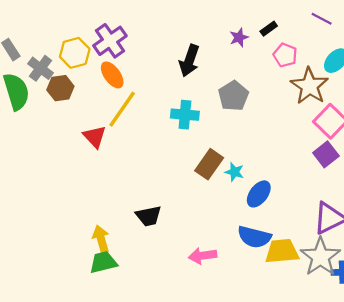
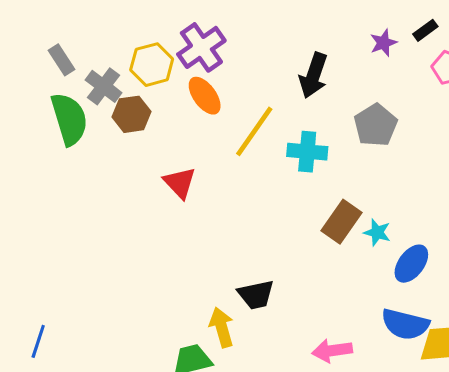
yellow line: (122, 109) -> (254, 131), moved
yellow arrow: (101, 239) -> (222, 327), moved

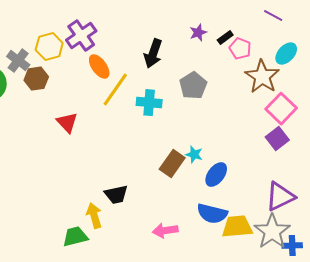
black rectangle: (425, 30) -> (225, 38), moved
orange ellipse: (205, 96) -> (99, 67), moved
brown rectangle: (341, 222) -> (172, 164), moved

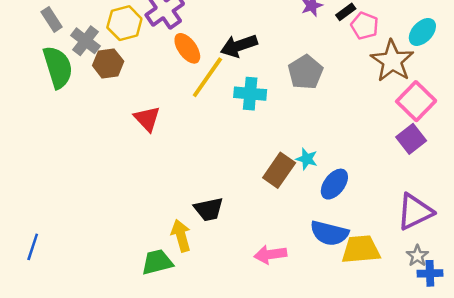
black arrow: (153, 54) -> (239, 46), moved, turned 52
gray star: (272, 232) -> (417, 256), moved, size x0.5

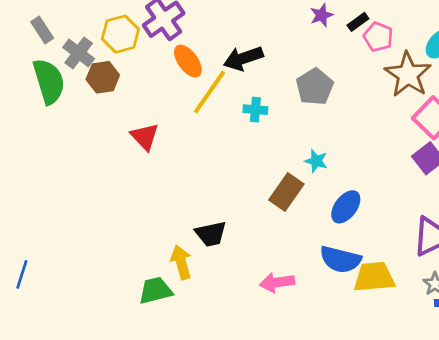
cyan cross: (250, 94) -> (255, 110), size x0.7
cyan star: (307, 159) -> (316, 161), moved

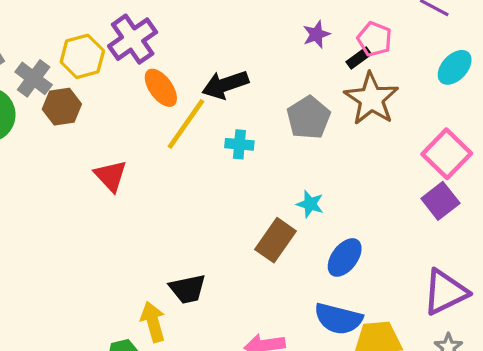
black rectangle: (358, 22) -> (359, 58), moved
pink pentagon: (378, 37) -> (375, 39), moved
brown star: (408, 75) -> (371, 99), moved

